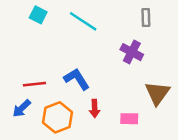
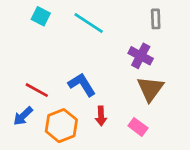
red line: (34, 84) -> (37, 90), turned 35
brown triangle: (157, 93) -> (150, 89), moved
pink rectangle: (129, 119) -> (138, 127), turned 36

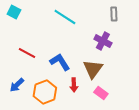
cyan square: (41, 16) -> (14, 12), moved
brown triangle: (150, 89) -> (93, 69), moved
red line: (37, 90) -> (27, 53), moved

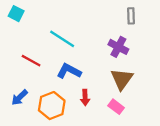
cyan line: (65, 17) -> (62, 39), moved
blue L-shape: (60, 62) -> (69, 71), turned -30
brown triangle: (93, 69) -> (122, 79), moved

